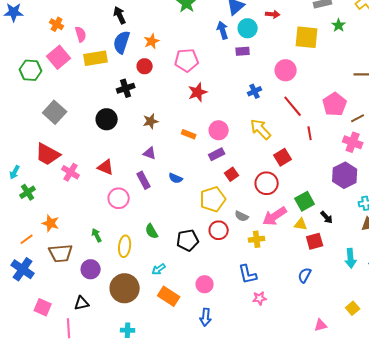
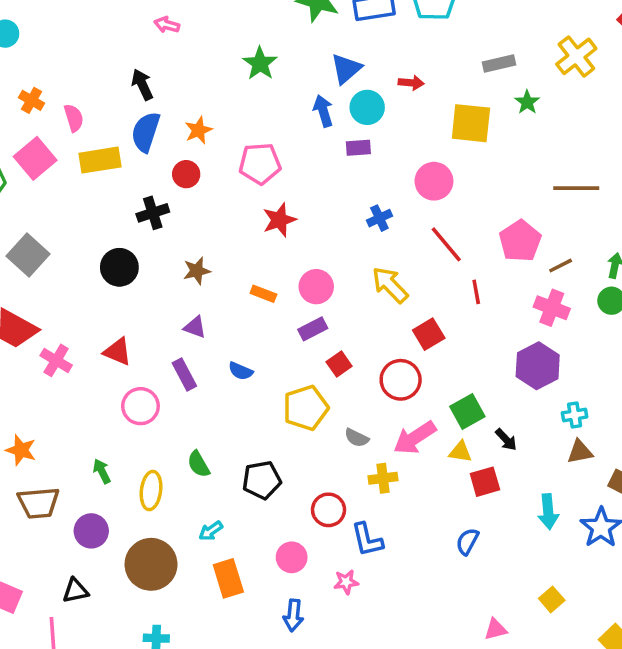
red circle: (219, 230) -> (329, 510), moved
orange rectangle: (169, 296) -> (228, 578), turned 40
pink star: (260, 298) -> (346, 582), moved

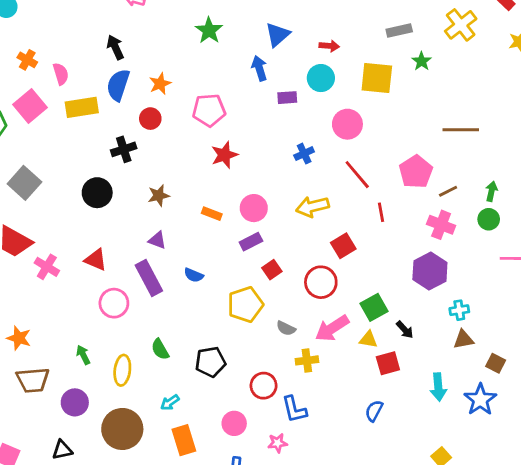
cyan circle: (367, 107) -> (321, 78), moved
yellow arrow: (390, 285) -> (312, 207), turned -60
purple rectangle: (184, 375) -> (149, 278), size x1.4

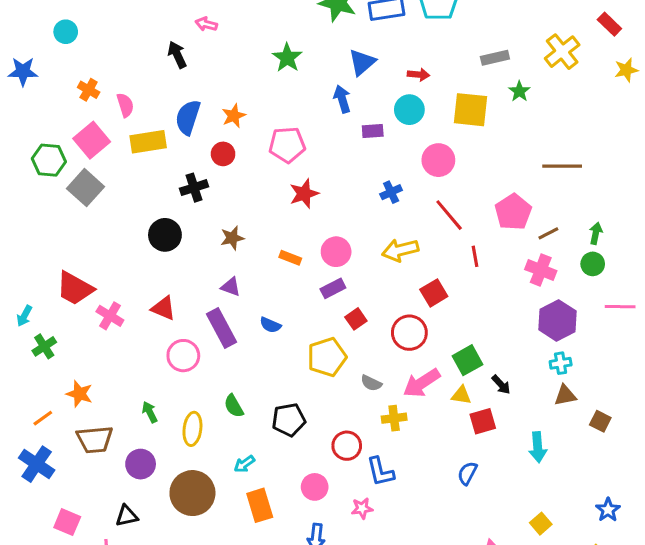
black arrow: (115, 47) -> (177, 55), moved
gray square: (24, 183) -> (86, 188), moved
purple hexagon: (430, 271) -> (558, 320), moved
blue star: (480, 400) -> (608, 510), moved, size x0.7

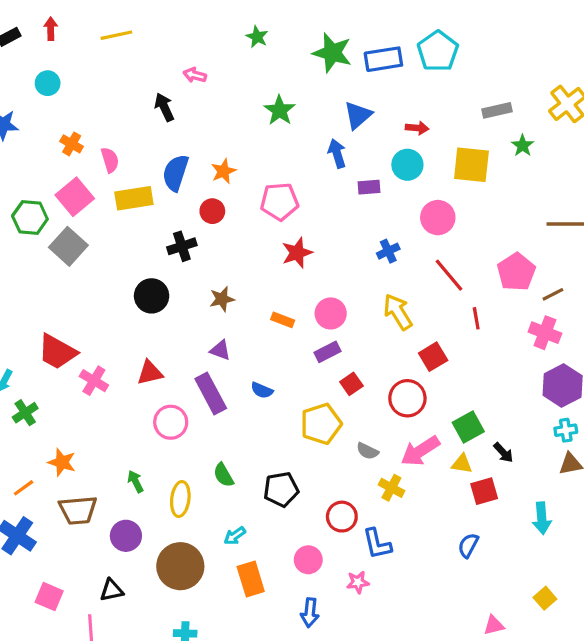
yellow arrow: (400, 250) -> (398, 312), turned 72
red triangle: (163, 308) -> (150, 373), turned -36
yellow cross: (394, 418) -> (391, 488), turned 35

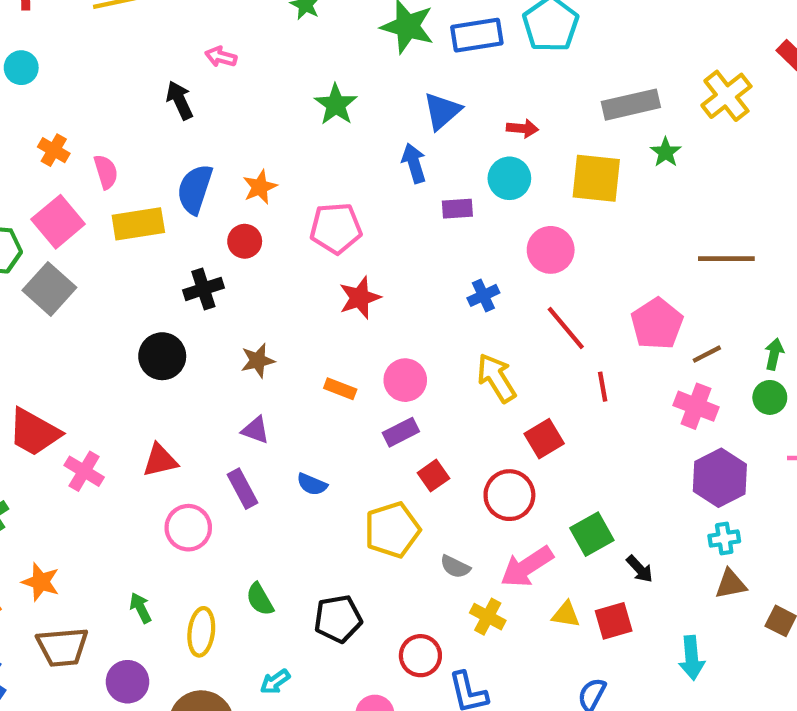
gray rectangle: (497, 110) -> (631, 105), size x1.4
purple rectangle: (211, 393) -> (243, 489), size x0.7
yellow triangle: (462, 464) -> (566, 614), moved

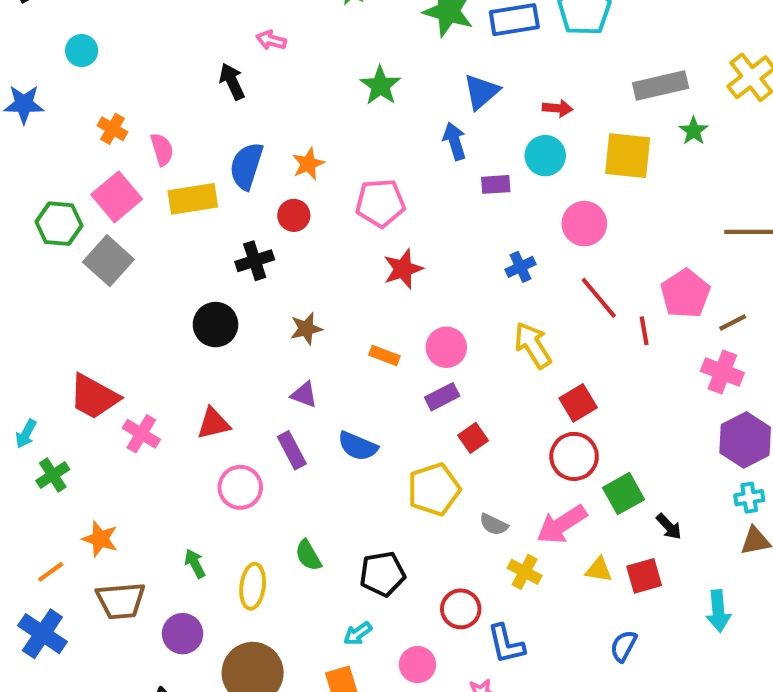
red line: (603, 387) -> (644, 331), moved
blue semicircle: (312, 484) -> (358, 446), size x1.4
red circle: (509, 495) -> (574, 456), moved
cyan arrow: (275, 682) -> (358, 634), moved

